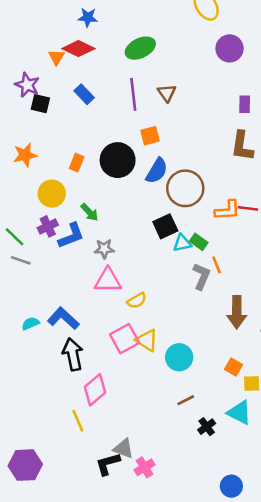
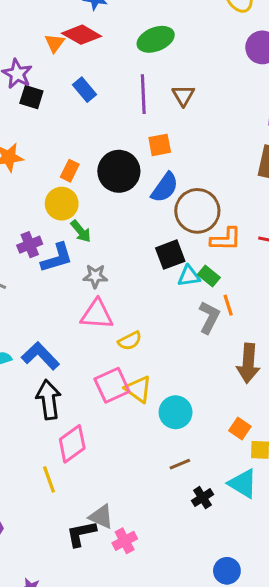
yellow circle: (52, 194) -> (62, 204), moved
orange L-shape: (227, 210) -> (226, 239), moved

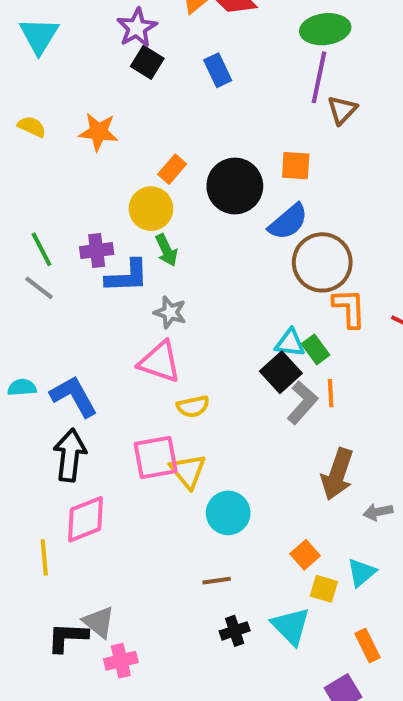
purple line: (143, 94) -> (319, 77), moved
orange L-shape: (226, 239) -> (349, 308), turned -108
black square: (170, 255) -> (281, 372), moved, turned -36

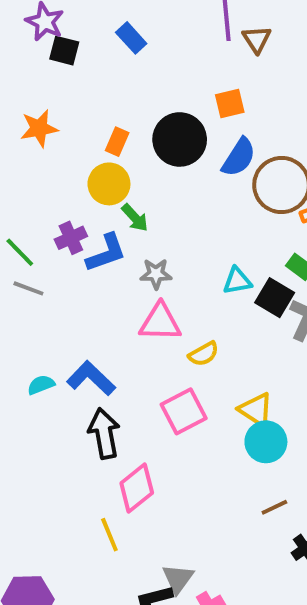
cyan triangle: (290, 343) -> (237, 281), moved
yellow triangle: (188, 471) -> (256, 410), moved
gray triangle: (99, 622) -> (178, 579), turned 44

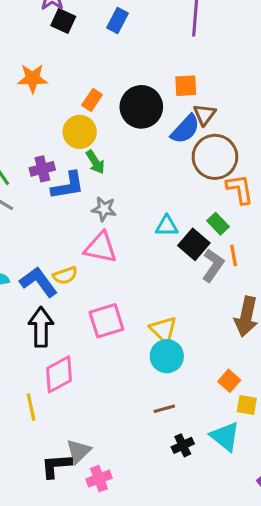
blue rectangle: (131, 38) -> (117, 20), turned 60
brown triangle: (257, 39) -> (205, 115), moved
yellow semicircle: (204, 354) -> (65, 275), moved

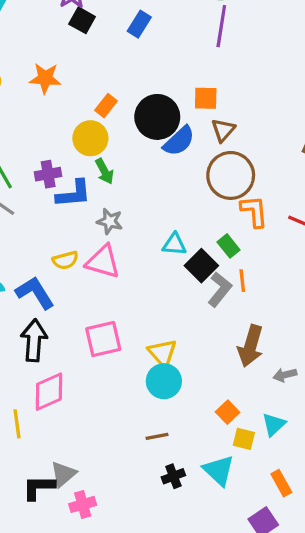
blue semicircle: (185, 129) -> (179, 141), moved
yellow semicircle: (65, 275) -> (65, 260), moved

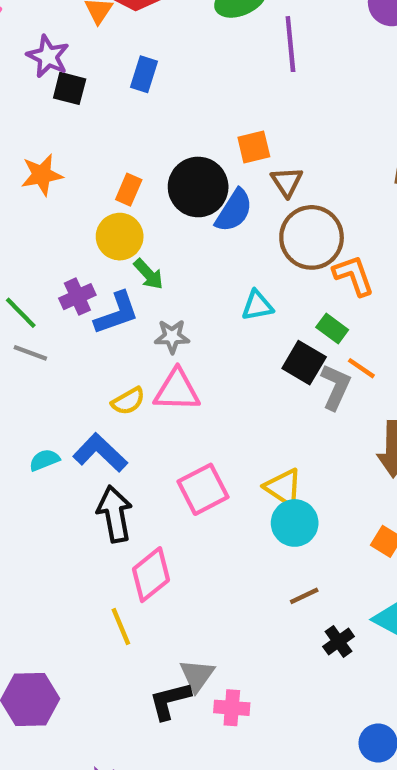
purple line: (221, 26) -> (290, 44), moved
cyan triangle: (174, 244) -> (257, 306), moved
orange line: (242, 281) -> (361, 368), turned -35
pink cross: (83, 504) -> (232, 708), turned 35

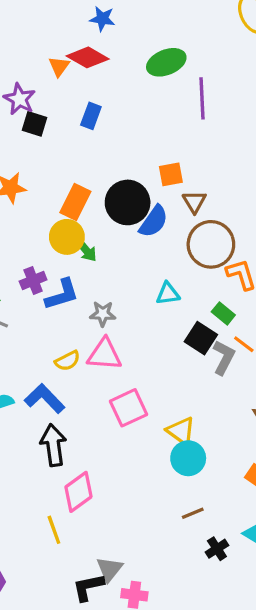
orange rectangle: (129, 190) -> (75, 202), size x1.5
green arrow: (149, 274) -> (86, 250), moved
pink square: (203, 489) -> (128, 408), moved

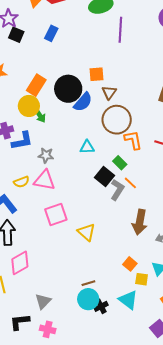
cyan circle: (188, 458) -> (88, 299), moved
gray triangle: (109, 569) -> (43, 301), moved

